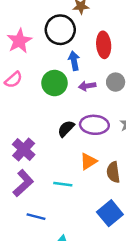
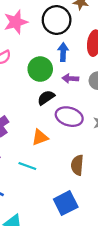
black semicircle: (66, 129) -> (46, 98), moved
orange triangle: (88, 161) -> (40, 137), moved

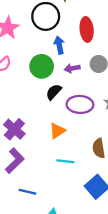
cyan line: (27, 166) -> (65, 161), moved

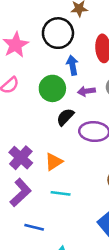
orange triangle: (57, 131) -> (54, 162), moved
cyan line: (65, 161) -> (61, 193), moved

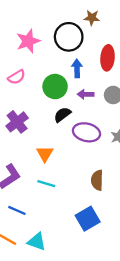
purple cross: (21, 158) -> (17, 122), moved
orange triangle: (54, 162) -> (45, 154), turned -36

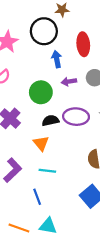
green circle: (55, 87) -> (41, 92), moved
black semicircle: (62, 115) -> (50, 121), moved, turned 35
blue line: (17, 210) -> (37, 197), moved, turned 56

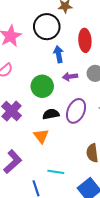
purple ellipse: (76, 117) -> (76, 111), turned -70
cyan line: (47, 171) -> (56, 172), moved

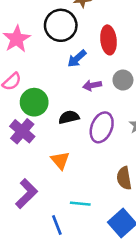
blue arrow: (59, 54) -> (77, 59), turned -119
green circle: (42, 86) -> (34, 102), moved
black semicircle: (51, 114) -> (69, 117), moved

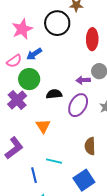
blue arrow: (77, 59) -> (34, 54), moved
purple arrow: (92, 85) -> (83, 80), moved

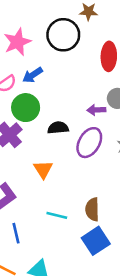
brown semicircle: (90, 146) -> (92, 209), moved
blue line: (34, 175) -> (16, 233), moved

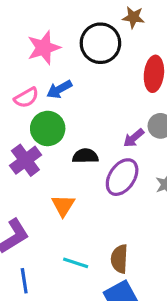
purple arrow: (96, 110) -> (134, 138), turned -42

